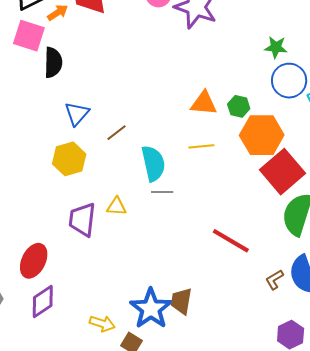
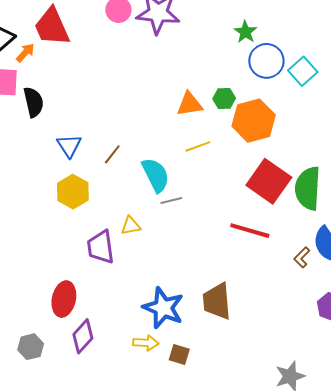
green star: (276, 47) -> (245, 32), turned -30
red square: (283, 172) -> (269, 181), moved
brown trapezoid: (181, 301) -> (217, 301), size x1.4
blue star: (151, 309) -> (163, 308), moved

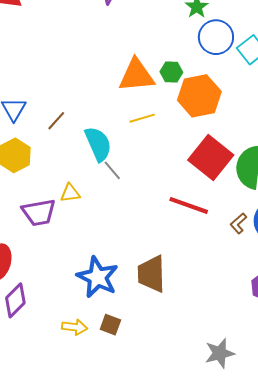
orange triangle: (190, 104) -> (136, 75), size x1.4
gray line: (171, 200) -> (112, 170), turned 60
purple trapezoid: (101, 247) -> (39, 212), turned -96
brown L-shape: (302, 257) -> (238, 223), moved
yellow arrow: (146, 343) -> (75, 327), moved

